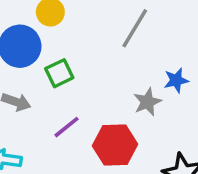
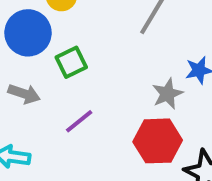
red hexagon: (115, 145) -> (158, 141), moved

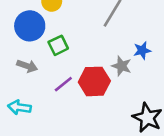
gray star: (167, 94) -> (121, 66), turned -30
red hexagon: (158, 141) -> (94, 81), moved

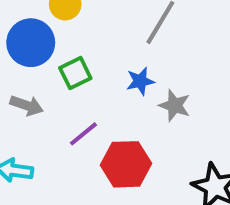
blue star: (142, 50) -> (140, 81), moved
red hexagon: (94, 81) -> (126, 164), moved

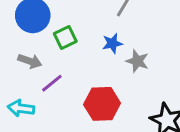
purple line: (83, 134) -> (52, 83), moved

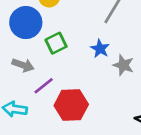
blue star: (112, 43) -> (100, 49), turned -30
red hexagon: (102, 104) -> (71, 105), moved

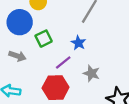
gray star: (123, 65) -> (92, 73), moved
purple line: (44, 86) -> (63, 62), moved

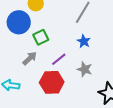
blue star: (78, 43) -> (84, 41), moved
gray arrow: (17, 56) -> (30, 58), moved, turned -63

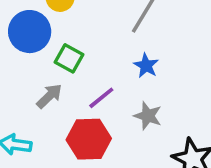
green square: (41, 37) -> (69, 58), turned -35

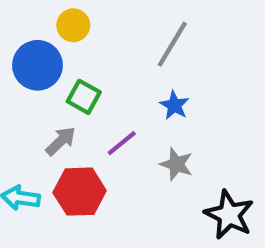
red hexagon: (89, 139) -> (80, 192), moved

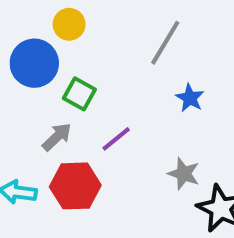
blue star: (174, 105) -> (190, 98), moved
gray star: (176, 164) -> (184, 174), moved

